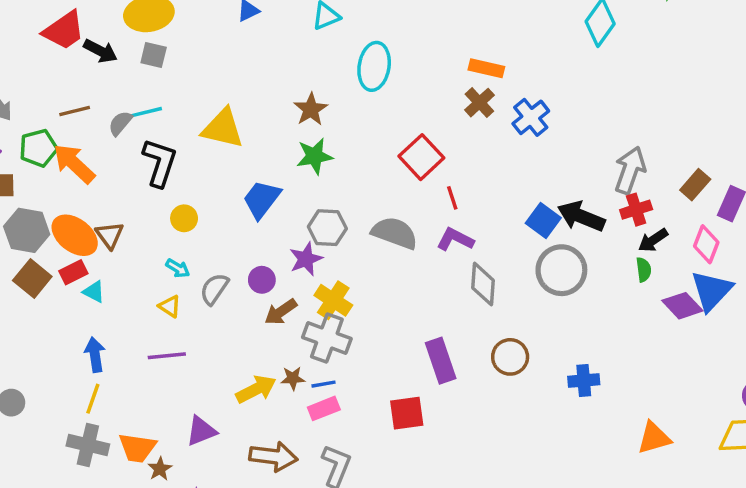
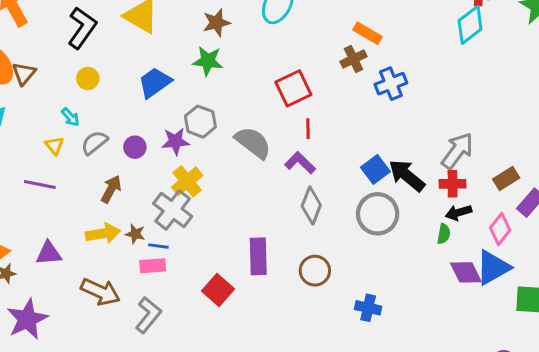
brown arrow: (281, 312) -> (111, 189), moved, turned 136
red square: (407, 413) -> (218, 290), turned 32

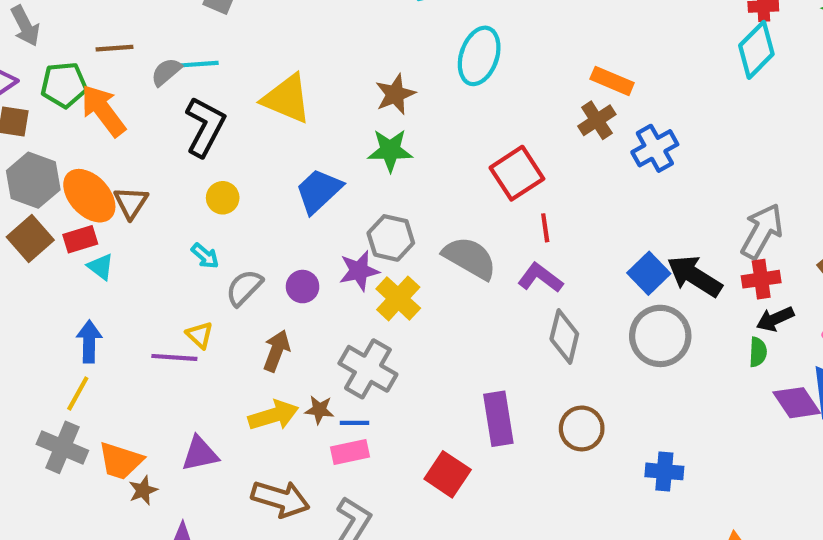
yellow triangle: (54, 146) -> (200, 335), moved
yellow cross: (187, 181) -> (398, 298), moved

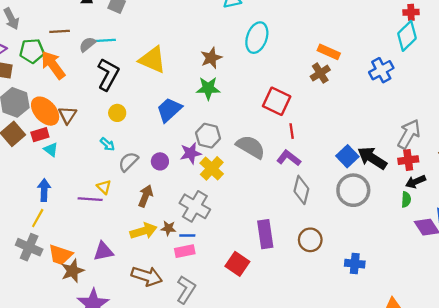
blue cross: (655, 148) -> (381, 70), moved
red square: (517, 173) -> (277, 101), turned -32
brown star: (143, 490) -> (72, 271), size x1.5

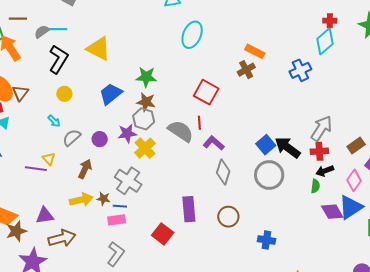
brown star: (211, 58) -> (146, 102), moved, turned 30
red line: (292, 131) -> (199, 123), moved
brown arrow: (147, 276) -> (62, 238), moved, turned -36

